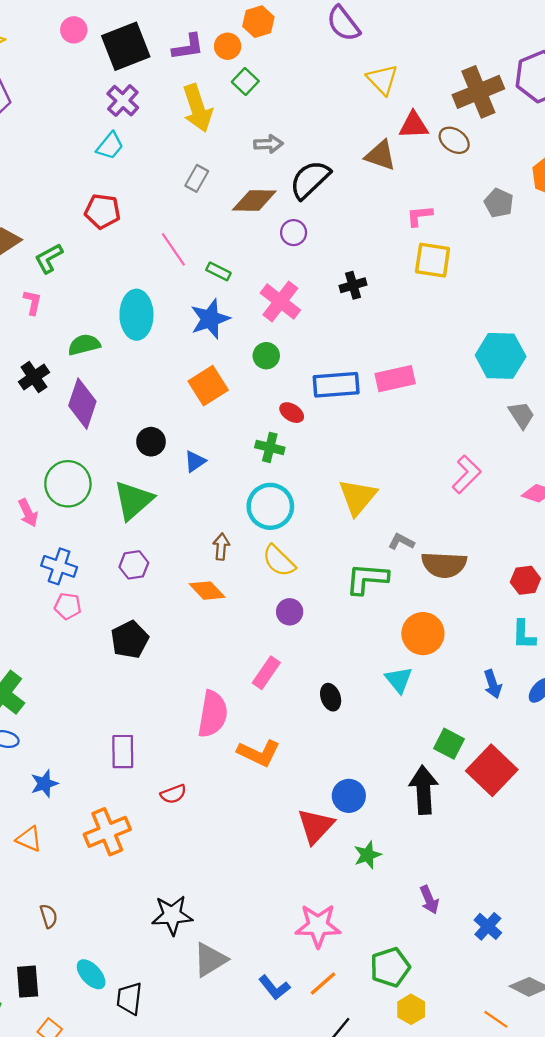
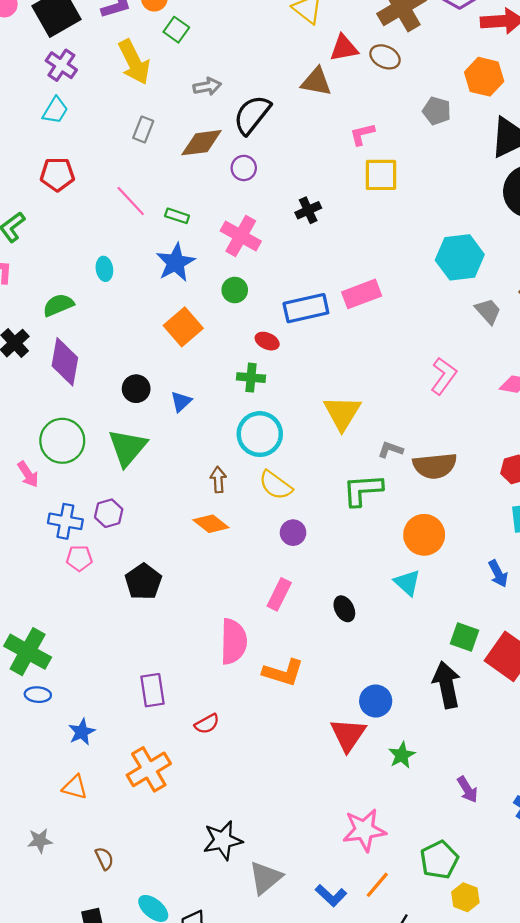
cyan ellipse: (136, 315) -> (104, 269), size x0.5
purple hexagon: (134, 565) -> (109, 513), moved

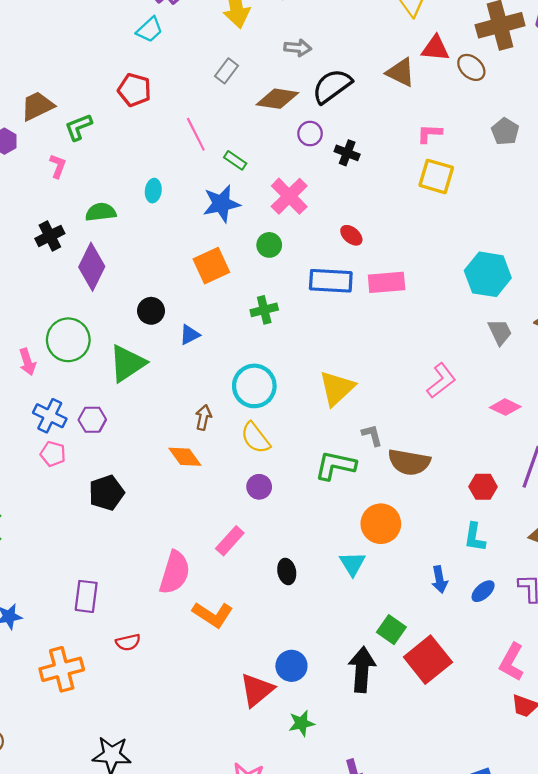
black cross: (308, 210) -> (347, 153), moved, turned 30
red ellipse: (267, 341) -> (351, 235), moved
green cross: (251, 378) -> (264, 310), moved, turned -35
gray L-shape: (390, 450) -> (372, 435), turned 40

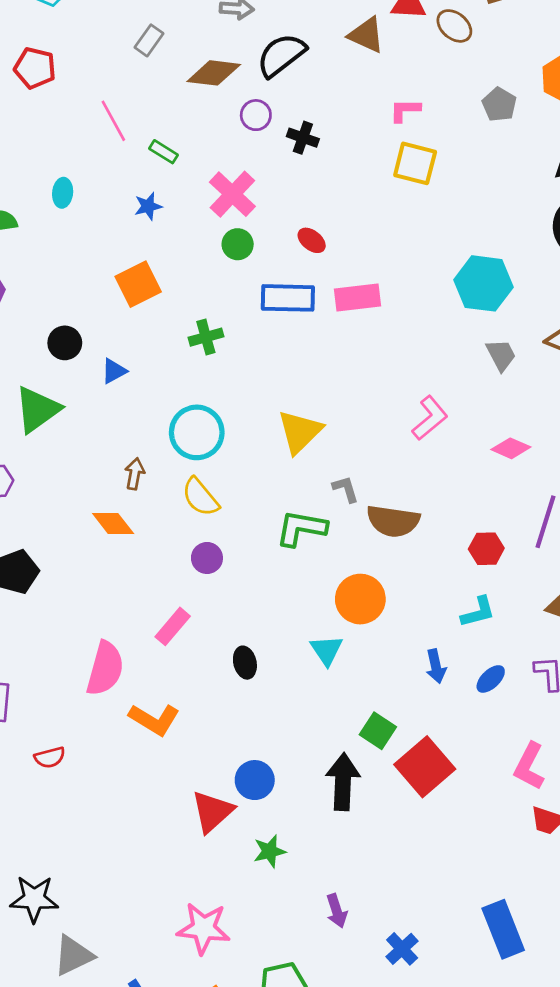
blue star: (221, 204) -> (148, 206), size x0.6
green circle: (269, 245) -> (238, 244), moved
cyan L-shape: (475, 537) -> (478, 612), turned -112

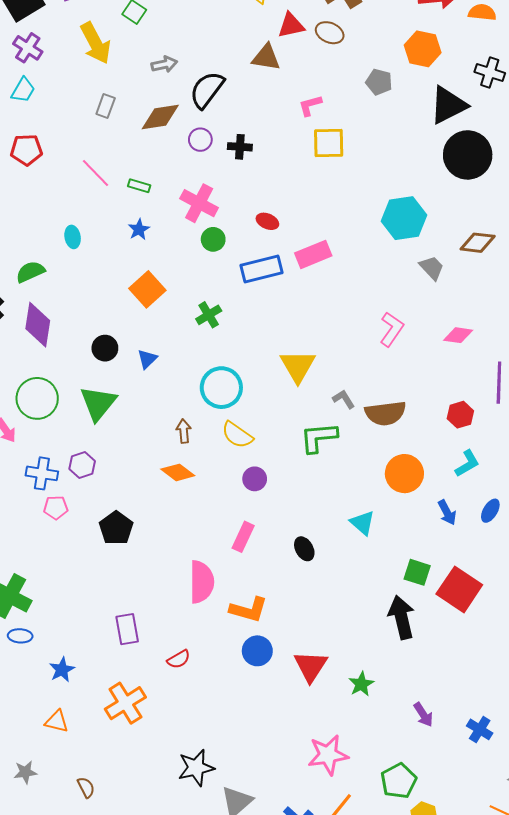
orange circle: (360, 599) -> (404, 474), moved
blue circle: (255, 780) -> (257, 651), moved

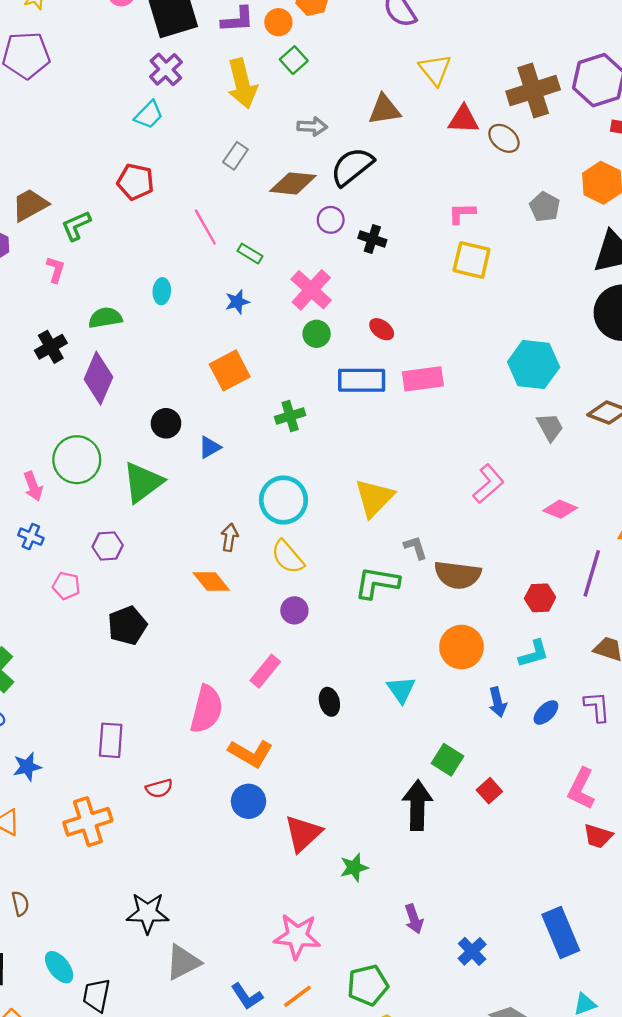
brown triangle: (266, 57) -> (384, 110), moved, turned -32
blue cross: (42, 473) -> (31, 537), moved, size x0.7
red square: (459, 589) -> (489, 791), size x0.5

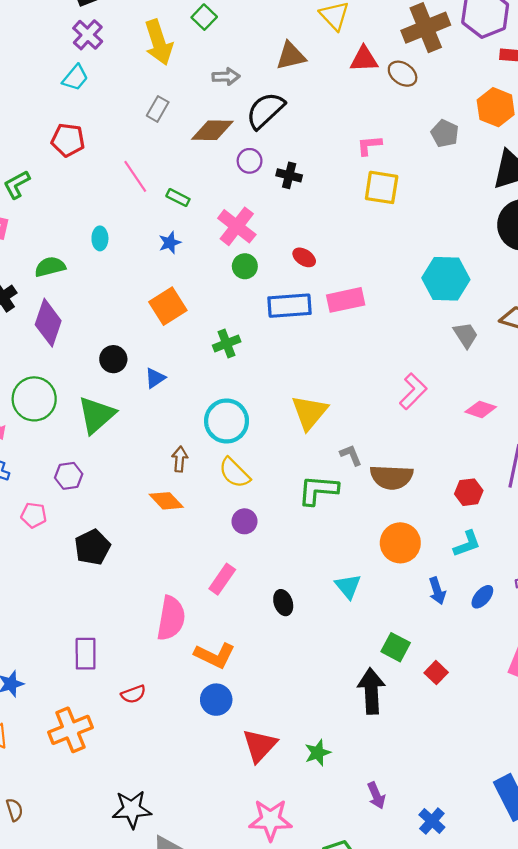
red triangle: (303, 833) -> (260, 745), moved

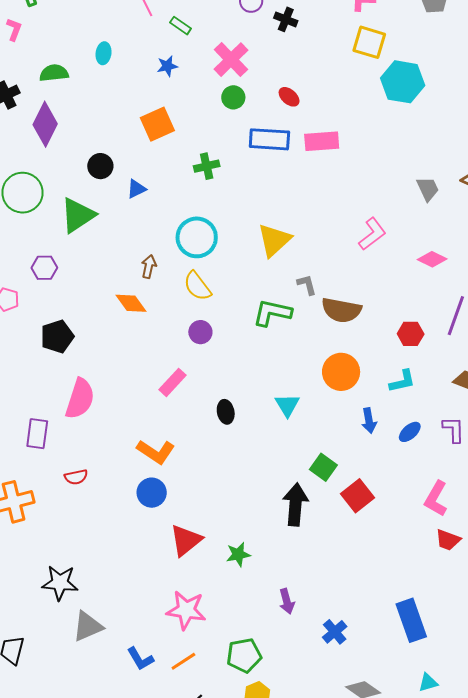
cyan hexagon: (446, 279) -> (403, 82), moved
pink semicircle: (171, 618) -> (80, 399), moved
red square: (436, 673) -> (357, 496), size x1.5

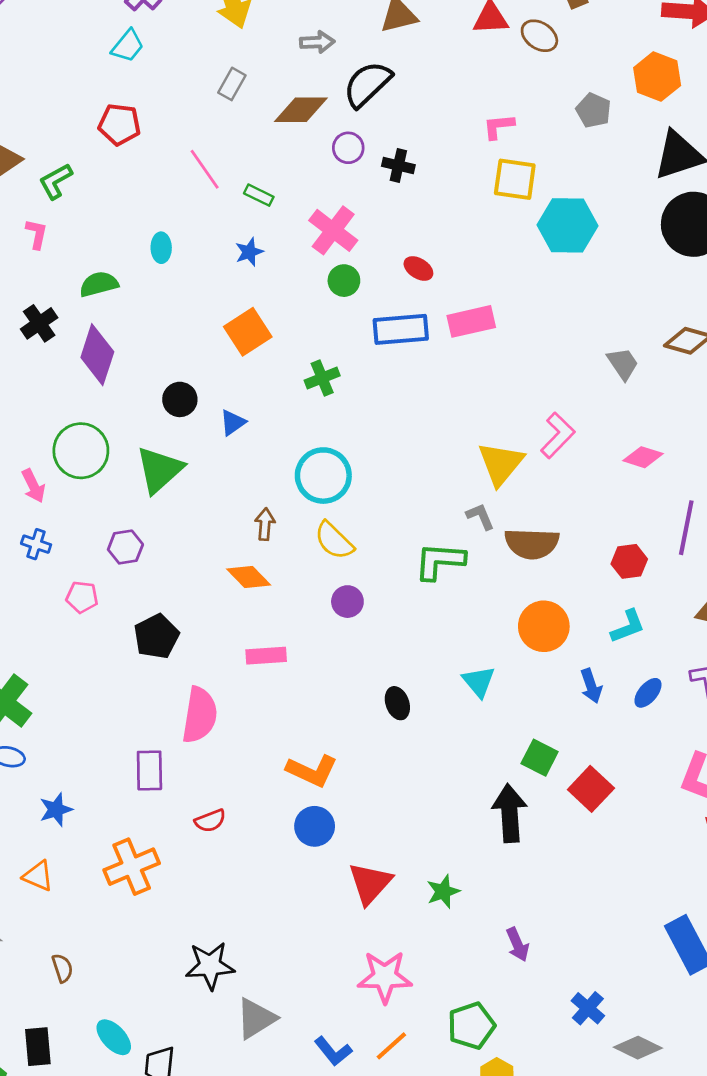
yellow triangle: (274, 240) -> (501, 464), moved
pink rectangle: (173, 382) -> (266, 656), moved, turned 52
blue cross: (335, 632) -> (588, 1008), moved

